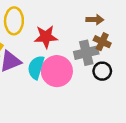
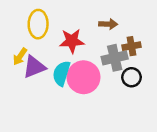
brown arrow: (95, 20) -> (108, 24), moved
brown cross: (102, 42) -> (131, 46), turned -35

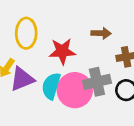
gray cross: (115, 58) -> (97, 82), moved

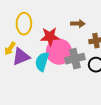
pink circle: (75, 90) -> (59, 52), moved

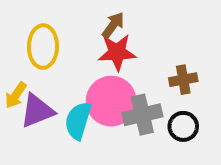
brown arrow: (78, 24) -> (113, 25), moved, turned -56
red star: (50, 37) -> (117, 52), moved

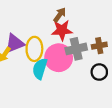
yellow ellipse: (43, 47) -> (34, 49), moved
purple triangle: (37, 111) -> (15, 43), moved
gray cross: (142, 115) -> (76, 49), moved

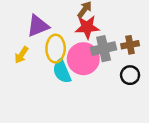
purple triangle: (15, 43) -> (38, 26), moved
cyan semicircle: (40, 69) -> (62, 71), turned -40

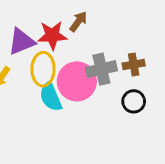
red star: (87, 27) -> (52, 35), moved

